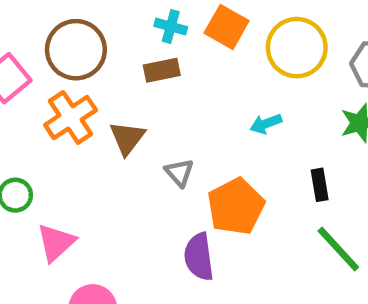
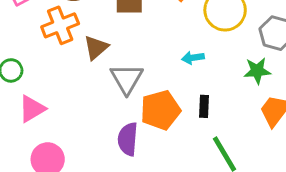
gray triangle: (179, 173) -> (127, 79), size x1.6
black rectangle: (320, 185) -> (204, 106), moved

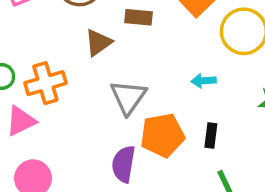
orange cross: (60, 25) -> (45, 83), moved
brown triangle: (96, 48) -> (98, 42), moved

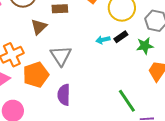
orange pentagon: (162, 135) -> (36, 75), moved
black rectangle: (211, 136) -> (121, 37), moved, turned 56

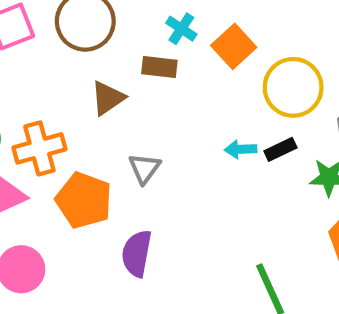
gray triangle: (61, 56) -> (144, 168), size x0.7
orange pentagon: (36, 75) -> (84, 200), turned 30

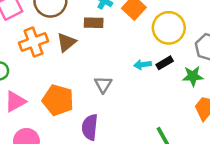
orange cross: (39, 148) -> (34, 42), moved
gray triangle: (144, 168) -> (103, 84), moved

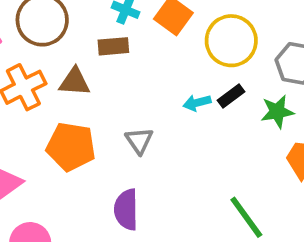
brown triangle: (66, 42) -> (75, 82), turned 50
orange pentagon: (58, 100) -> (71, 147), moved

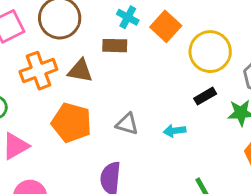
cyan arrow: (197, 103) -> (175, 131), moved
gray triangle: (139, 141) -> (127, 124), turned -45

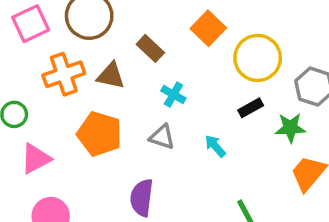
cyan cross: (128, 17) -> (173, 94), moved
brown rectangle: (115, 46) -> (150, 48), turned 40
cyan arrow: (175, 131) -> (215, 146), turned 55

